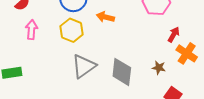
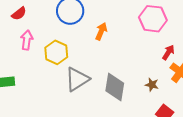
orange arrow: (105, 17) -> (101, 31), turned 96
yellow hexagon: (72, 30) -> (56, 52), moved

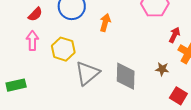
red semicircle: (19, 14) -> (35, 14), moved

